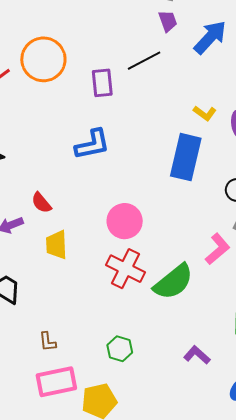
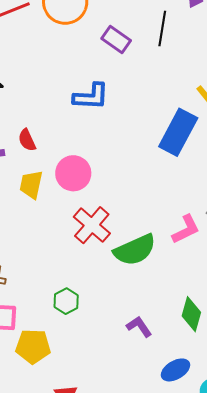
black line: (144, 61) -> (162, 28), turned -68
purple rectangle: (102, 83) -> (116, 39), turned -64
pink circle: (125, 221) -> (73, 173), moved

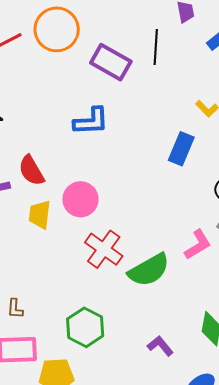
purple rectangle: (116, 39) -> (111, 62), size x1.4
blue rectangle: (178, 132) -> (181, 149), size x0.7
red semicircle: (27, 140) -> (31, 171), size x1.4
green hexagon: (66, 301) -> (85, 327), size x1.5

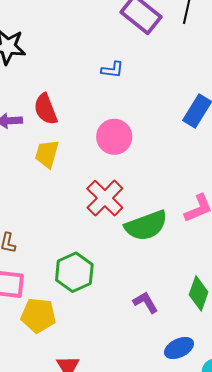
blue L-shape: (91, 121) -> (112, 70), size x0.6
pink circle: (80, 199) -> (114, 137), moved

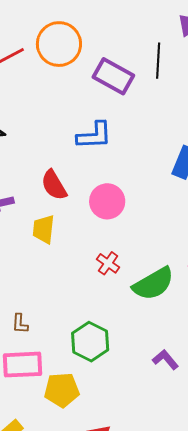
blue L-shape: (112, 70) -> (94, 136), size x1.6
red semicircle: (46, 109) -> (54, 185), moved
red cross: (105, 198) -> (108, 263), size x0.6

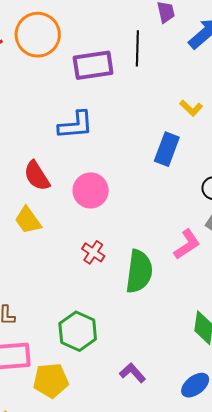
purple rectangle: (113, 76) -> (93, 65), turned -36
yellow trapezoid: (44, 229) -> (28, 220), turned -40
green semicircle: (153, 284) -> (139, 271), turned -51
purple L-shape: (165, 360) -> (133, 373), moved

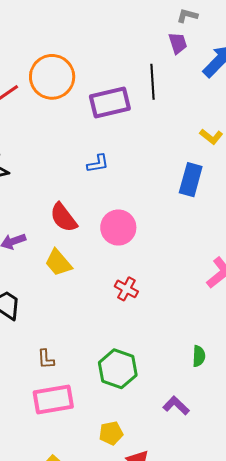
blue L-shape: (76, 125) -> (98, 164), size x0.6
green semicircle: (139, 271) -> (199, 356), moved, size x0.5
yellow pentagon: (51, 380) -> (111, 433), moved, size x0.7

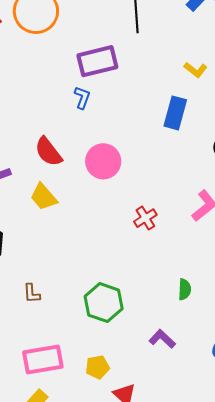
purple rectangle: (110, 103) -> (97, 61), moved
blue L-shape: (98, 164) -> (82, 98), turned -60
red cross: (126, 289) -> (145, 218), moved, turned 30
pink rectangle: (53, 399) -> (43, 359), moved

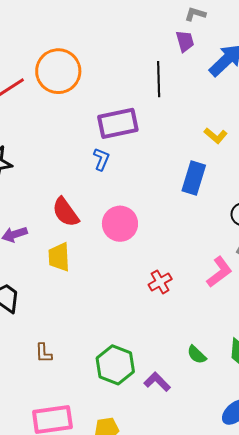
yellow trapezoid: (44, 197) -> (59, 257), turned 36
green semicircle: (185, 289) -> (197, 355), turned 130
purple L-shape: (162, 339) -> (157, 382), moved

